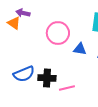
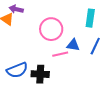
pink line: (67, 88) -> (60, 54), moved

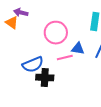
blue semicircle: (17, 70) -> (33, 65), moved

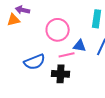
orange triangle: (12, 23) -> (14, 20), turned -48
black cross: (45, 78) -> (61, 74), moved

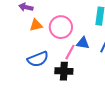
orange triangle: (14, 20) -> (36, 25), moved
pink line: (67, 55) -> (70, 52), turned -49

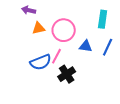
pink line: (70, 52) -> (57, 56), moved
black cross: (64, 71) -> (67, 74), turned -36

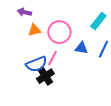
cyan rectangle: (103, 19) -> (98, 21), turned 30
black cross: (67, 74) -> (45, 76), moved

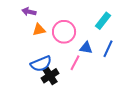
pink line: (52, 58) -> (75, 63), moved

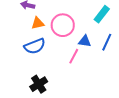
blue semicircle: (41, 64) -> (35, 46), moved
black cross: (50, 76) -> (39, 84), moved

